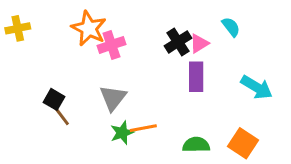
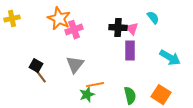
black cross: (178, 42) -> (118, 28), turned 36
pink triangle: (199, 43) -> (132, 29), turned -40
green star: (122, 133) -> (87, 95), moved
green semicircle: (196, 145) -> (130, 96), turned 78

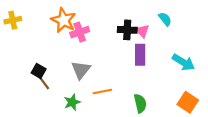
green star: (87, 95) -> (72, 102), moved
orange square: (161, 95) -> (188, 102), moved

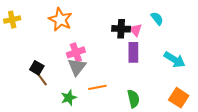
pink cross: (80, 32) -> (76, 52), moved

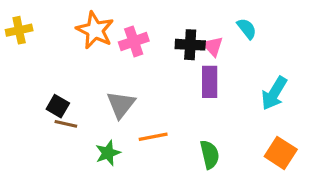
pink cross: (76, 52) -> (134, 42), moved
cyan arrow: (175, 60) -> (274, 93), turned 90
brown line: (42, 79) -> (66, 124), turned -40

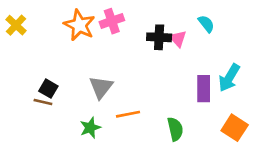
yellow cross: (19, 30) -> (16, 25), turned -35
pink cross: (134, 42) -> (112, 21), moved
purple rectangle: (210, 82) -> (204, 89), moved
brown line: (66, 124) -> (43, 102), moved

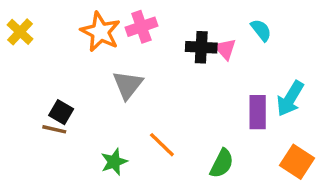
gray triangle: (101, 87) -> (128, 85), moved
orange line: (128, 114) -> (162, 145), turned 55
green semicircle: (175, 129) -> (222, 163), turned 40

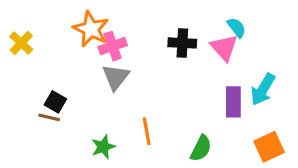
pink cross: (141, 27) -> (113, 46), moved
yellow cross: (20, 32) -> (21, 43), moved
pink triangle: (225, 49) -> (224, 48), moved, size x1.4
orange line: (162, 145) -> (147, 131), turned 36
orange square: (297, 162) -> (269, 147), turned 32

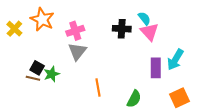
cyan semicircle: (237, 28) -> (144, 18), moved
orange star: (91, 29) -> (42, 19), moved
green star: (103, 147) -> (52, 74), moved

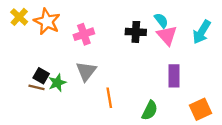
yellow cross: (14, 29) -> (19, 17), moved
gray triangle: (77, 51) -> (86, 71), moved
cyan arrow: (175, 60) -> (202, 32), moved

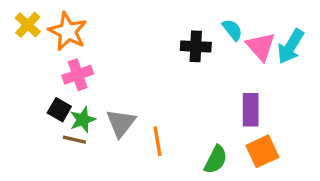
pink cross: (84, 34) -> (78, 75), moved
pink triangle: (167, 35) -> (261, 46), moved
gray triangle: (86, 71) -> (121, 123), moved
brown line: (37, 87) -> (74, 140), moved
orange square: (201, 109) -> (262, 151), moved

